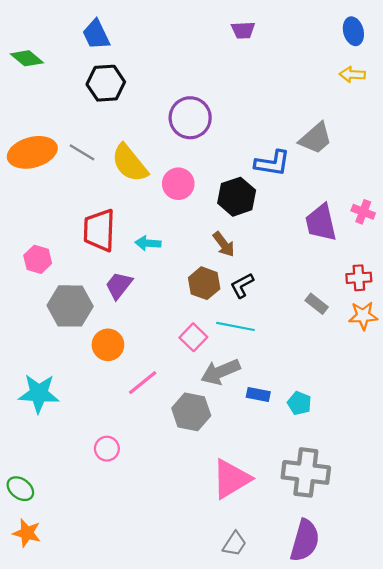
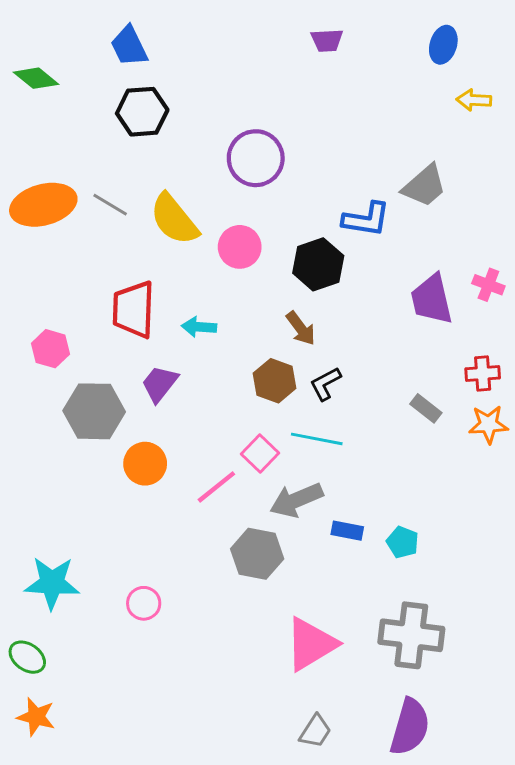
blue ellipse: (353, 31) -> (443, 45), moved, turned 32
pink line: (143, 383) -> (216, 487), moved
cyan star: (39, 393) -> (52, 583), moved

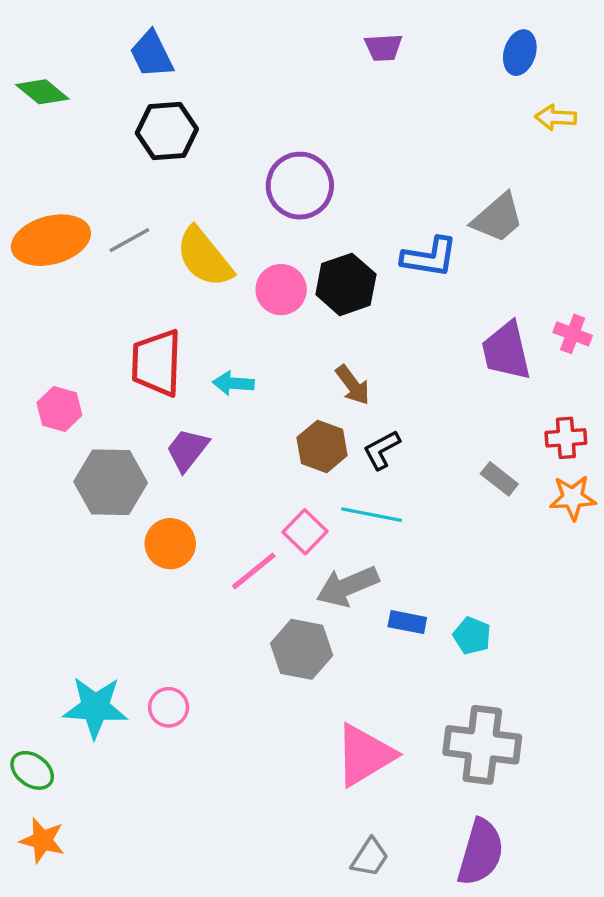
gray line: (110, 205) -> (129, 240), turned -60
black hexagon: (318, 264) -> (346, 284), moved
cyan star: (52, 583) -> (95, 707), moved

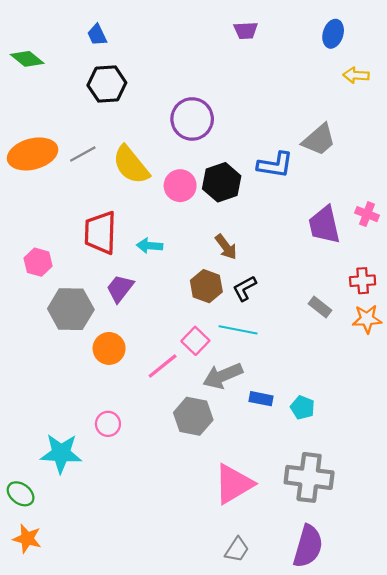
blue trapezoid: (152, 54) -> (97, 35), size x0.7
pink circle: (169, 707) -> (108, 424), moved

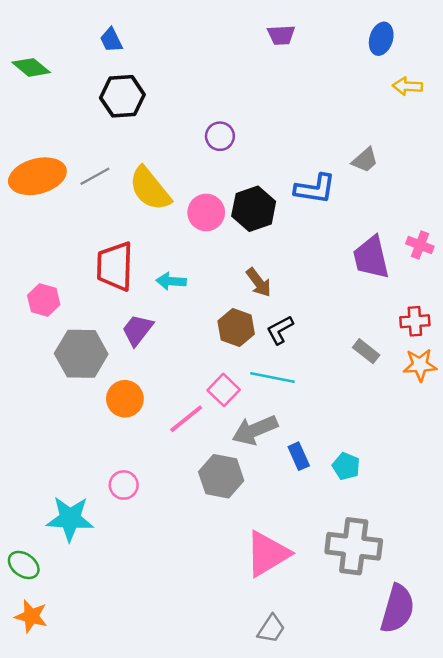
purple circle: (192, 119) -> (220, 136), size x0.6
gray trapezoid: (319, 140) -> (365, 160), size x0.7
blue rectangle: (261, 399) -> (299, 456), turned 55
purple semicircle: (308, 546) -> (397, 609), moved

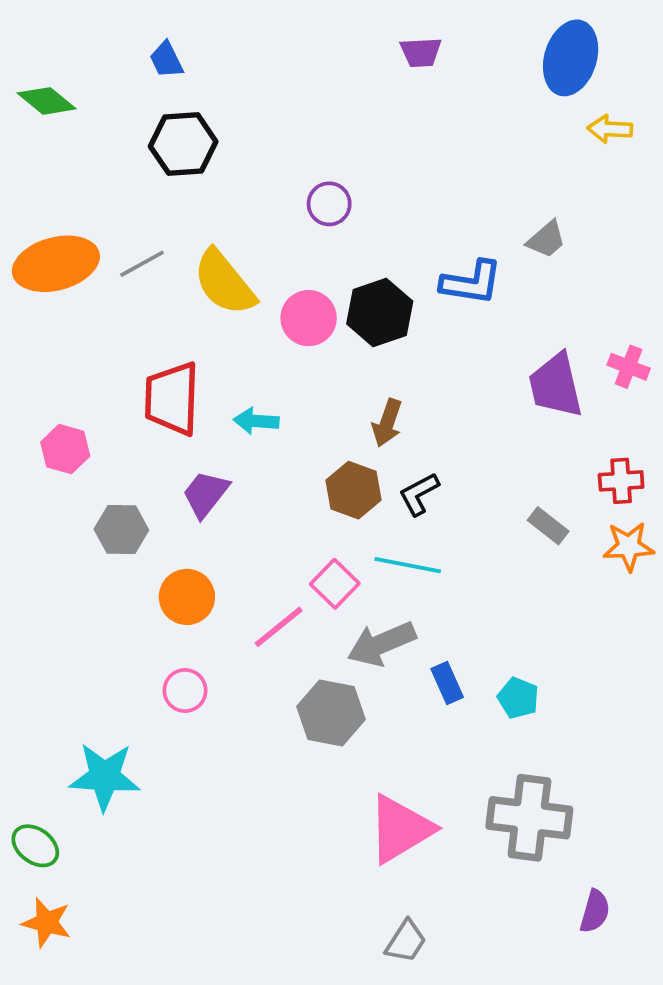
blue ellipse: (381, 39) -> (571, 58), size x1.5
brown arrow: (259, 282) -> (387, 423), turned 56
gray hexagon: (81, 354) -> (121, 530), size x0.7
pink circle: (124, 485) -> (185, 690), moved
purple semicircle: (397, 609) -> (595, 911), size x0.6

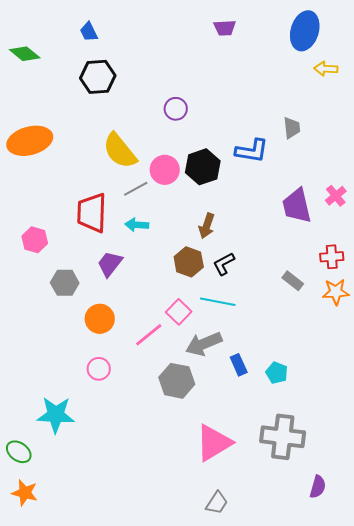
gray trapezoid: (546, 239) -> (292, 128), turned -55
gray line: (142, 264) -> (136, 189), moved
pink cross: (629, 367) -> (336, 196), turned 30

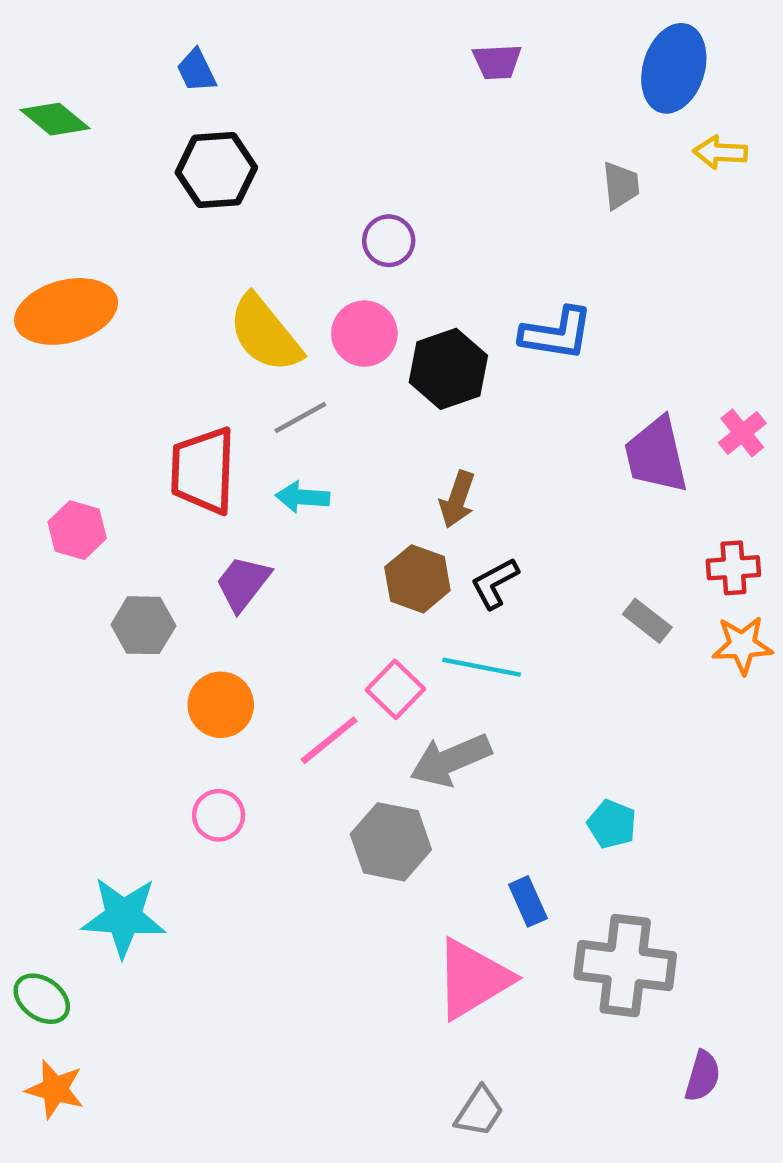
gray trapezoid: (292, 128) -> (621, 185), moved
pink circle: (165, 170) -> (364, 334), moved
blue rectangle: (239, 365) -> (528, 901), moved

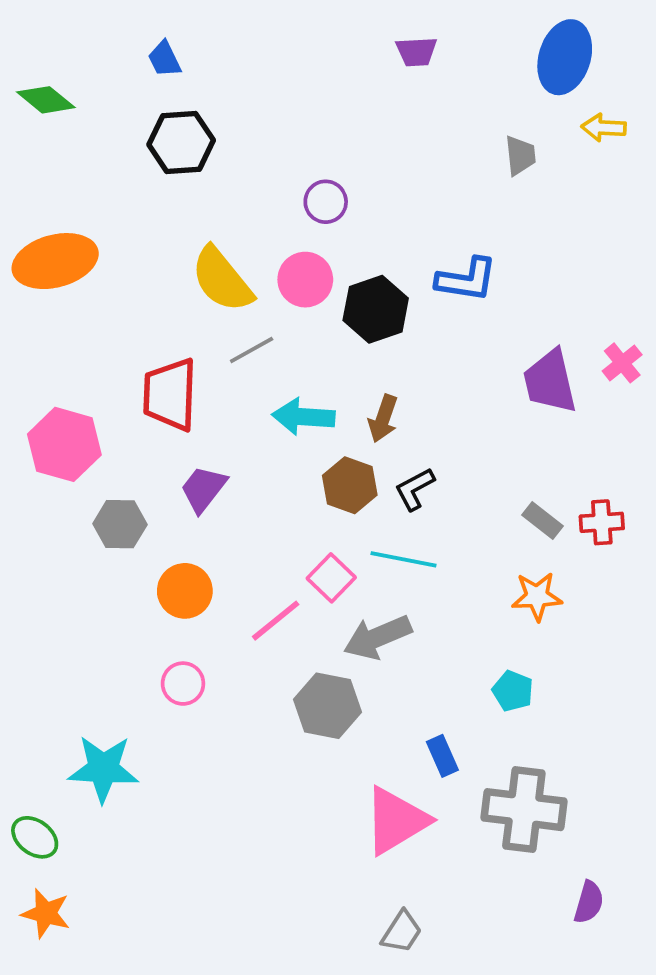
cyan arrow: (303, 497) -> (303, 417), moved, size x1.4
pink hexagon: (77, 530) -> (64, 444), size x1.5
red cross: (733, 568) -> (602, 522), moved
orange star: (742, 645) -> (537, 596), moved

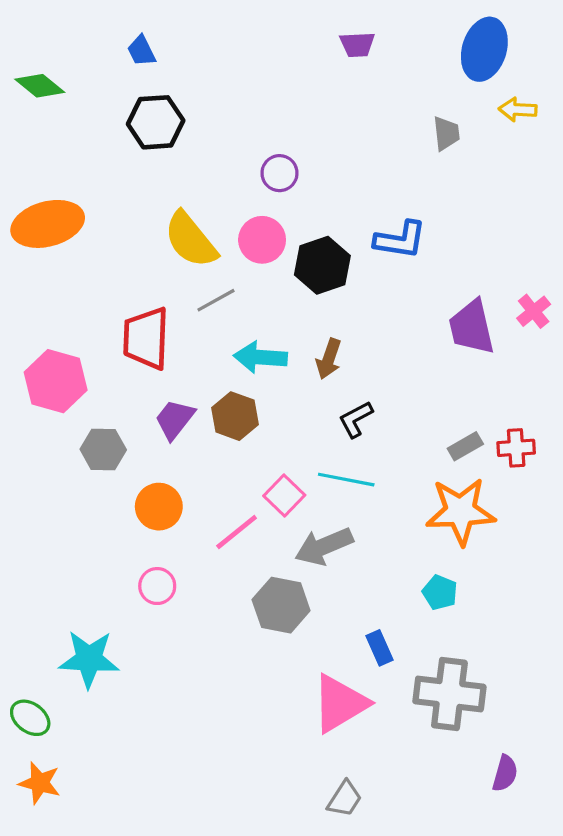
brown hexagon: (350, 485) -> (235, 416), moved
gray rectangle: (542, 520) -> (465, 446), turned -68
orange star: (537, 596) -> (461, 511), size x1.6

